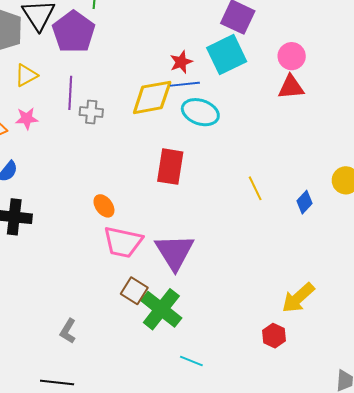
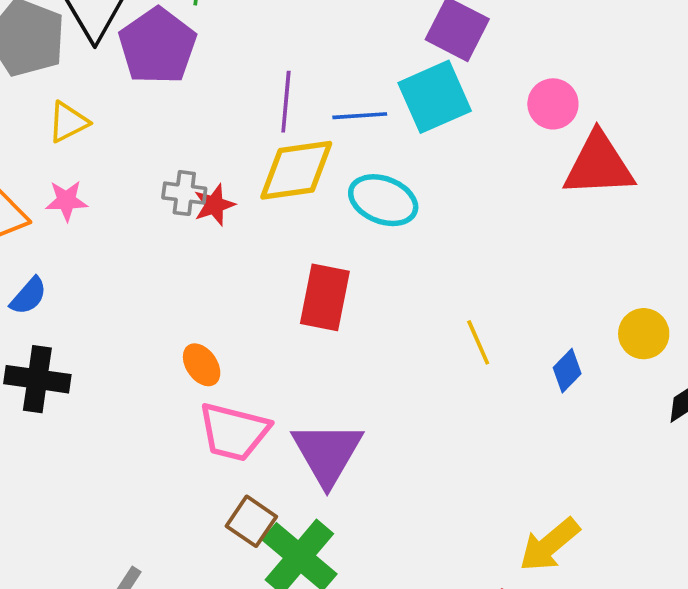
red star: (181, 62) -> (214, 205), moved
blue line: (185, 84) -> (360, 116), moved
red triangle: (291, 87) -> (599, 165), moved, size x1.5
purple line: (70, 93) -> (286, 102), moved

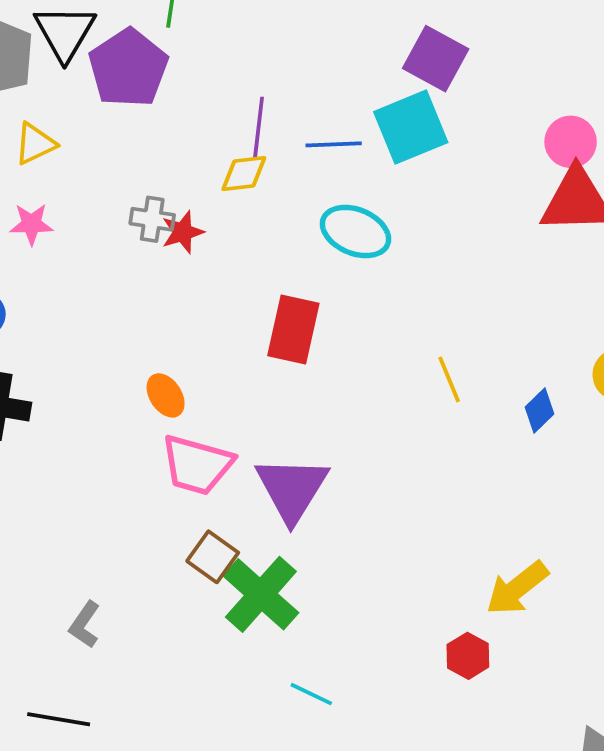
pink circle: (553, 104) -> (571, 142), moved
yellow diamond: (296, 170) -> (244, 173), moved, size x0.6

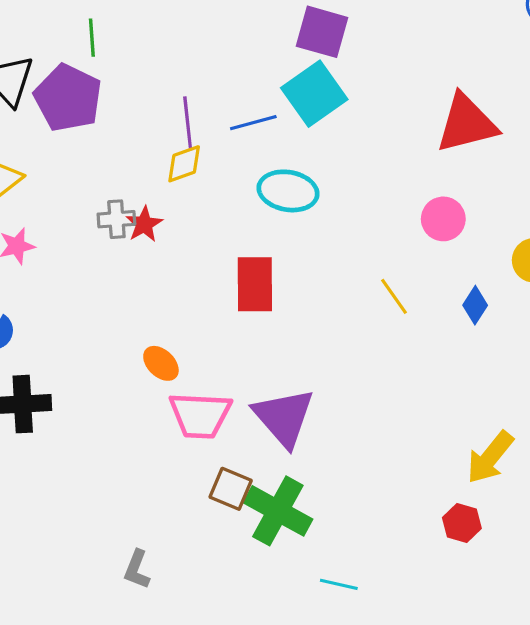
pink circle: (571, 142) -> (443, 219), moved

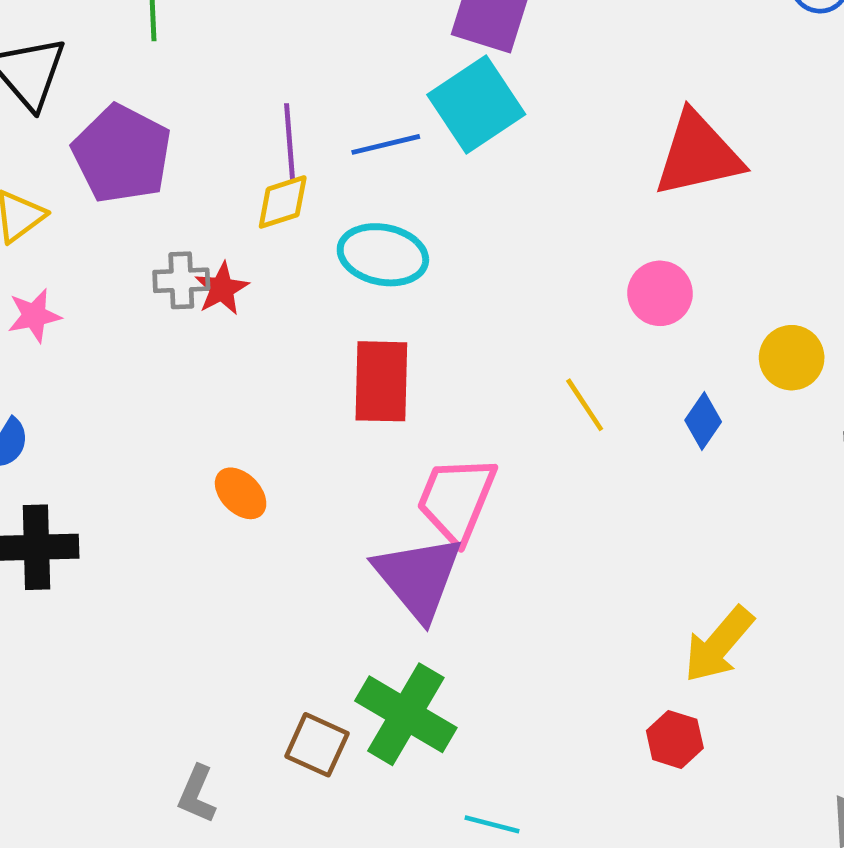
purple pentagon: (68, 98) -> (122, 154), moved
cyan ellipse: (288, 191) -> (383, 255), moved
pink trapezoid: (200, 415) -> (456, 499), moved, turned 108
brown square: (231, 489) -> (317, 745), moved

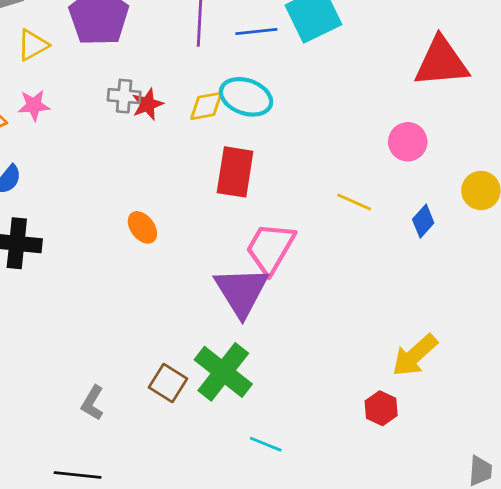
yellow diamond: (283, 202) -> (206, 106), moved
yellow line: (585, 405) -> (354, 202), turned -40

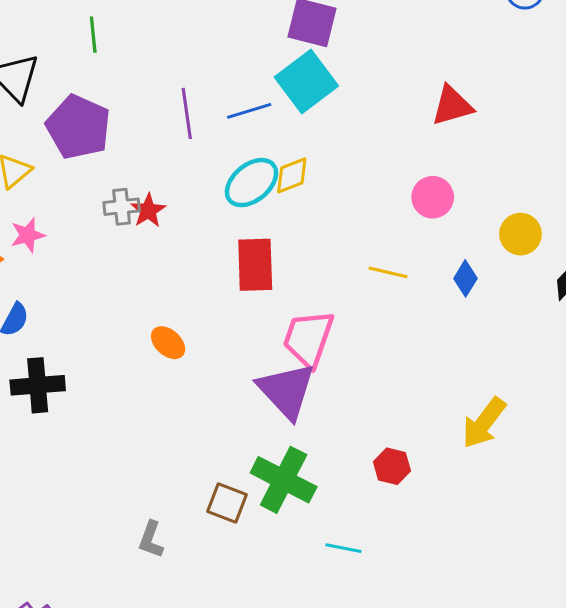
red triangle: (441, 62) -> (452, 106), size x0.7
cyan ellipse: (246, 97) -> (251, 183), turned -48
yellow diamond: (206, 106) -> (292, 175), moved
red hexagon: (381, 408) -> (392, 466), moved

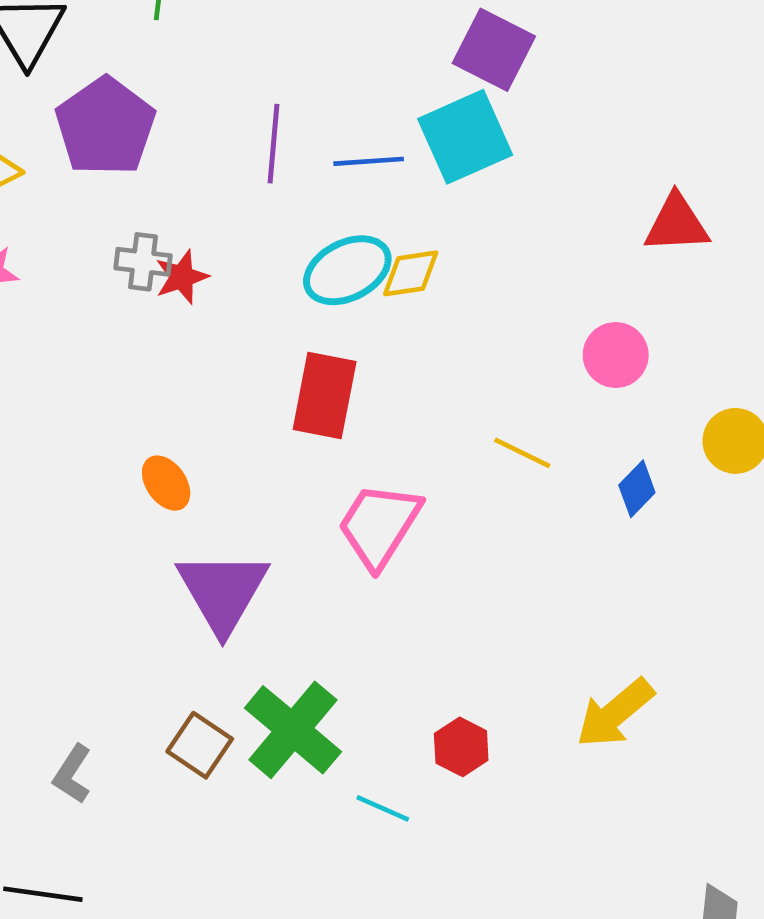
purple triangle: (286, 391) -> (223, 592), moved
cyan line: (344, 548) -> (383, 808), moved

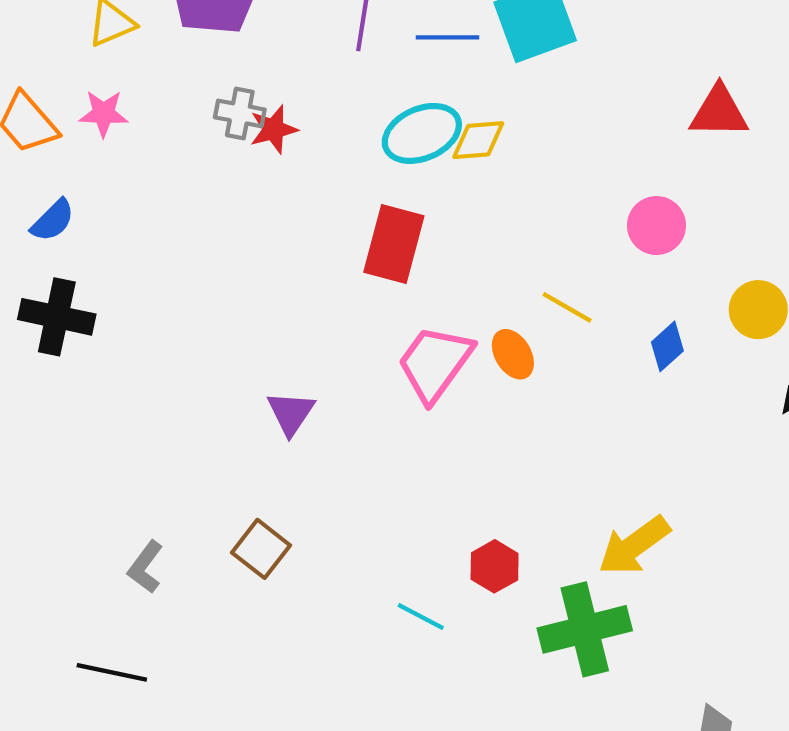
orange ellipse: (166, 483) -> (513, 354), moved
purple triangle: (223, 592) -> (291, 413), size x0.6
green cross: (293, 730) -> (585, 629), moved, turned 32

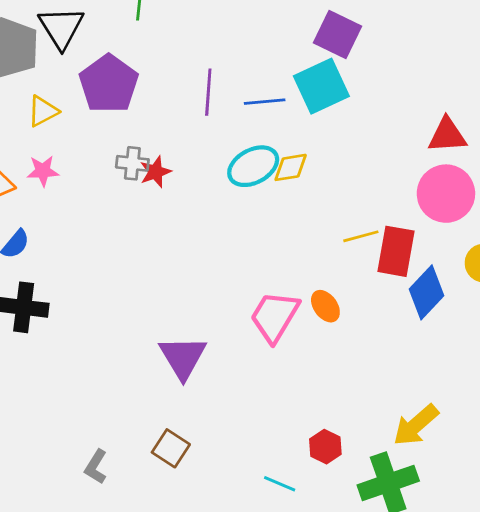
pink circle: (656, 226) -> (446, 194), moved, size x1.5
red rectangle: (394, 244) -> (396, 251), moved
yellow line: (567, 307) -> (361, 236), moved, turned -40
blue diamond: (667, 346) -> (427, 292), size x1.6
purple triangle: (291, 413) -> (183, 357), size x1.5

